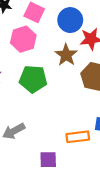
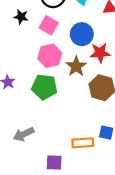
pink hexagon: (23, 39) -> (50, 56), moved

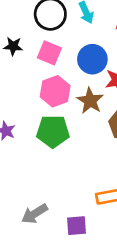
gray arrow: (24, 134) -> (35, 214), moved

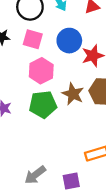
brown star: (90, 101) -> (73, 94), moved

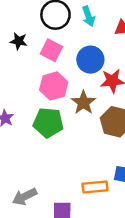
brown star: (73, 94) -> (83, 103), moved

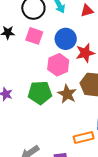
pink hexagon: (54, 86) -> (58, 65), moved
brown star: (83, 103) -> (67, 94), moved

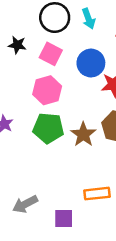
pink hexagon: (58, 65) -> (47, 90), moved

